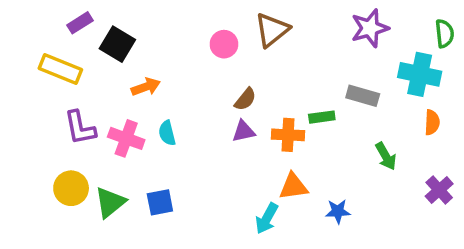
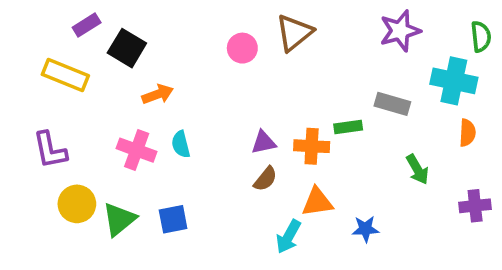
brown semicircle: (245, 99) -> (265, 179), moved
purple L-shape: (80, 128) -> (50, 150), moved
purple cross: (439, 190) -> (475, 206), turned 36

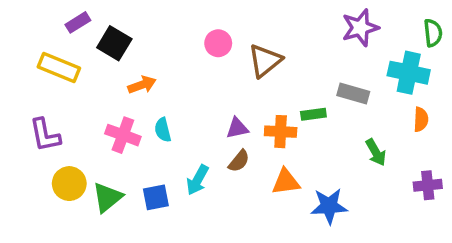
brown triangle: (294, 33) -> (265, 61), moved
blue star: (365, 229) -> (329, 206), size x1.5
cyan arrow: (288, 237) -> (197, 180), moved

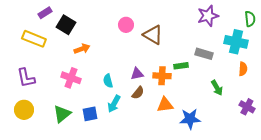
brown triangle: (265, 61) -> (153, 35), turned -50
cyan semicircle: (163, 130) -> (108, 81), moved
yellow circle: (69, 184) -> (24, 110), moved
purple cross: (428, 185) -> (247, 107), turned 35

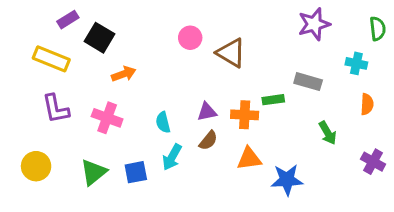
cyan cross: (236, 42) -> (356, 63), size x0.6
purple L-shape: (26, 78) -> (56, 109), moved

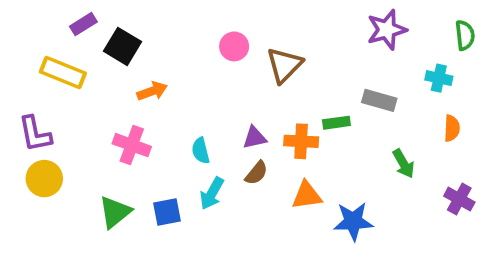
brown triangle: (231, 53) -> (284, 65), turned 44
purple L-shape: (56, 109) -> (35, 134), moved
yellow circle: (36, 166) -> (44, 179), moved

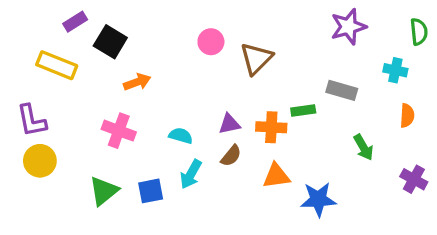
cyan semicircle: (201, 151) -> (181, 136), turned 120

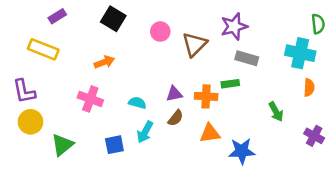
purple star: (348, 27) -> (234, 26), moved
black square: (110, 42) -> (113, 19), moved
cyan cross: (395, 70) -> (300, 53), size x1.6
gray rectangle: (342, 90) -> (247, 58), moved
green triangle: (104, 191) -> (62, 145), moved

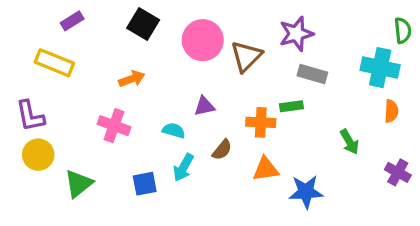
pink circle: (160, 32) -> (203, 40), size x1.6
purple triangle: (174, 94) -> (204, 106), moved

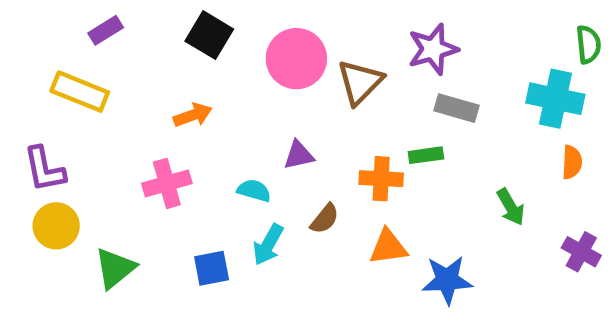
pink cross: (114, 126) -> (167, 183), turned -36

